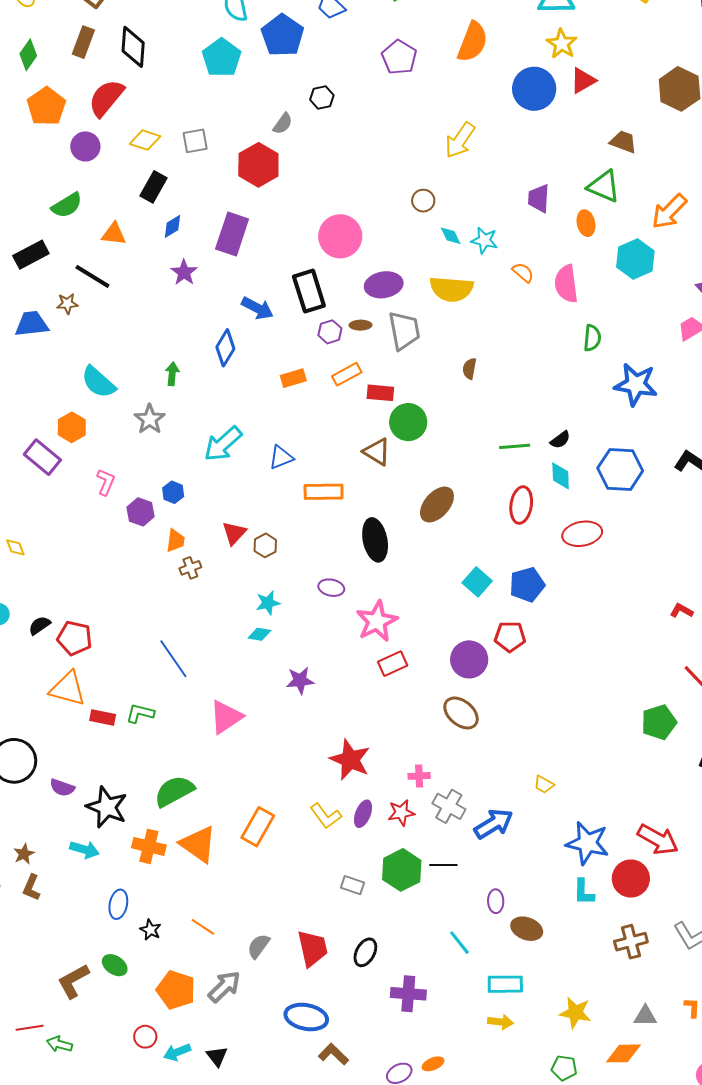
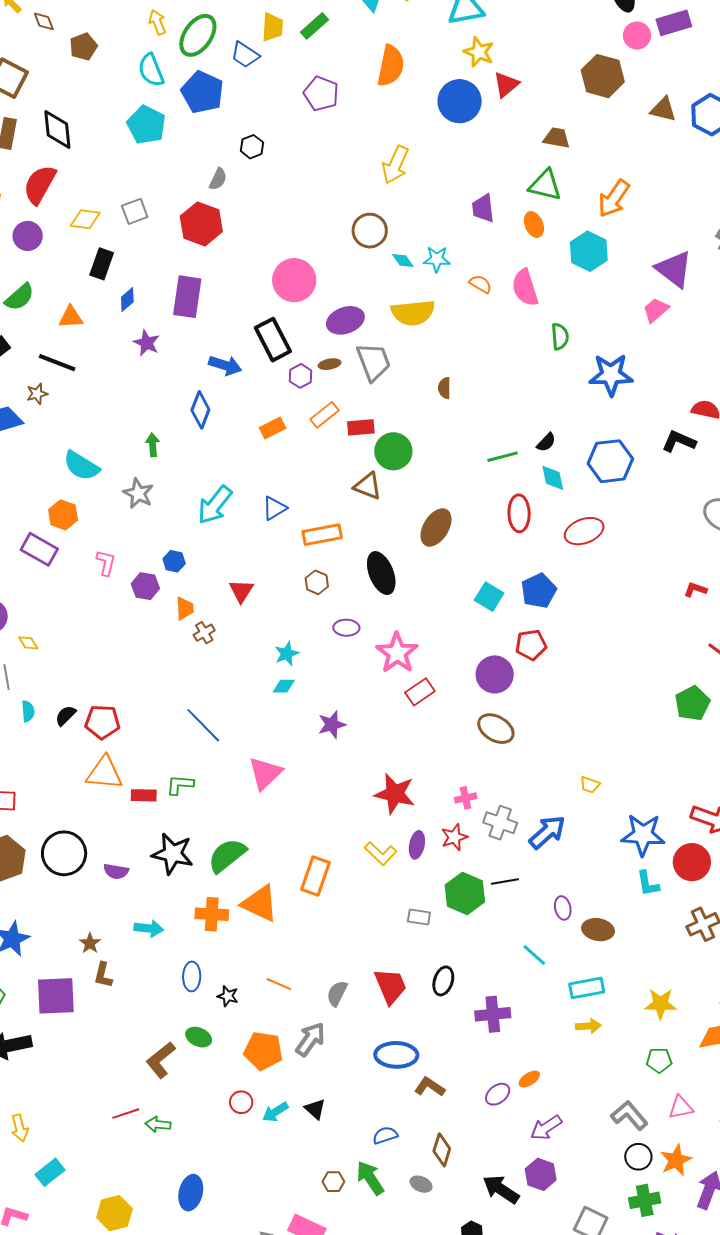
brown circle: (423, 201) -> (370, 231), size x1.5
brown hexagon: (265, 545) -> (317, 582), moved
black star: (107, 807) -> (173, 854), moved

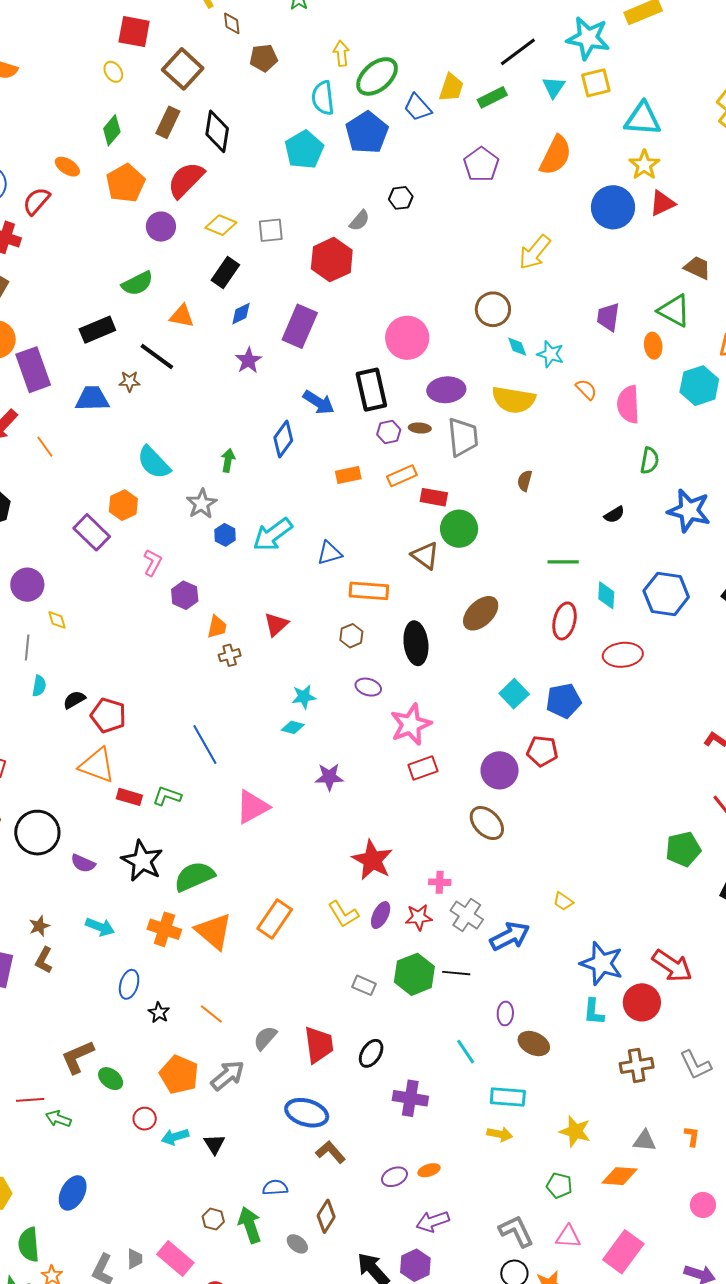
black semicircle: (546, 442) -> (614, 515), moved
blue hexagon: (174, 561) -> (225, 535), moved
green ellipse: (199, 1037) -> (111, 1079), moved

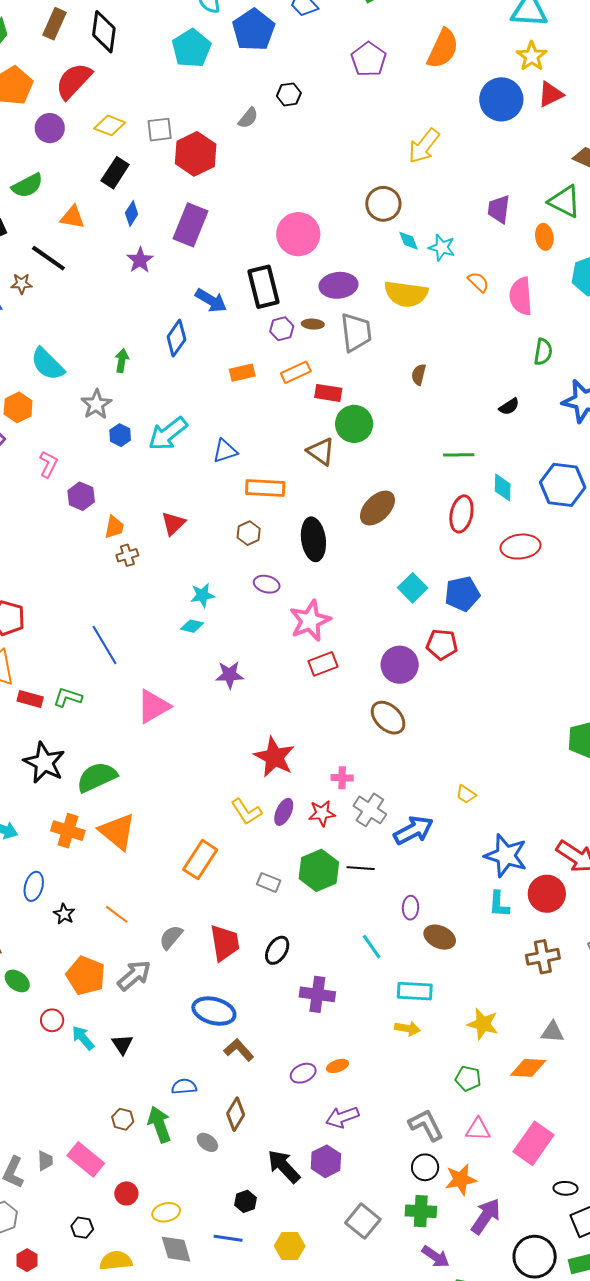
red hexagon: (332, 260) -> (196, 154), moved
blue diamond: (241, 314) -> (132, 213), turned -30
orange rectangle: (275, 919) -> (200, 860), moved
cyan arrow: (175, 1137) -> (83, 1038), turned 68

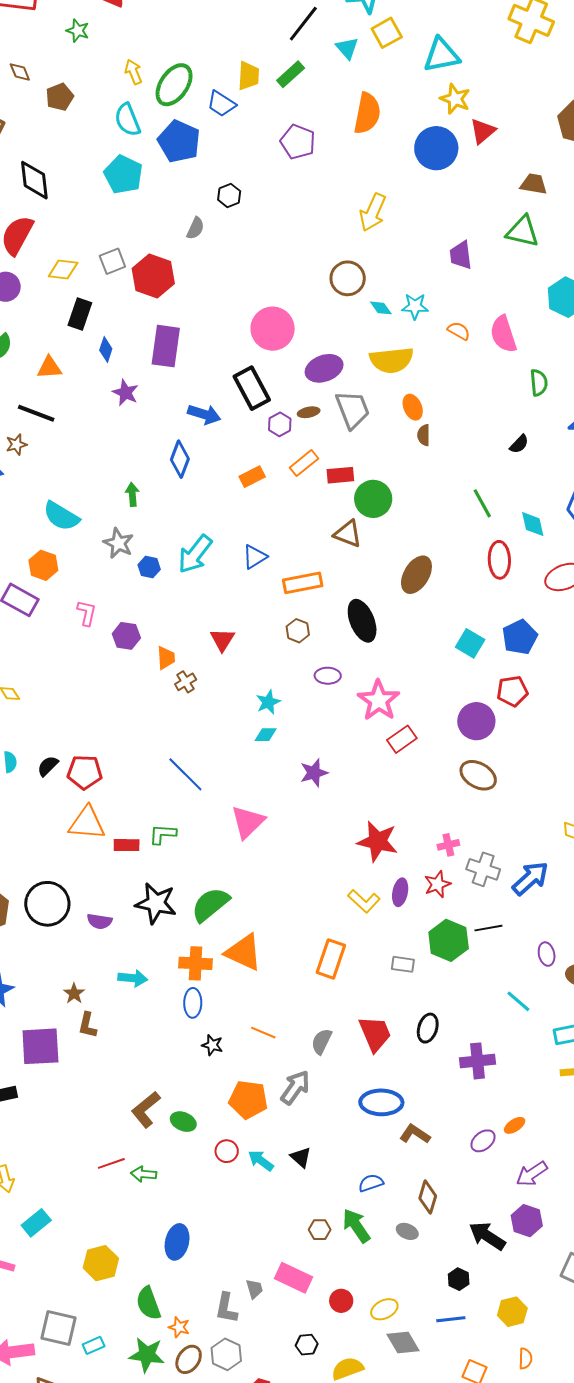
orange ellipse: (544, 237) -> (413, 407), moved
green line: (459, 455) -> (482, 503), turned 76
blue ellipse: (34, 886) -> (193, 1003), moved

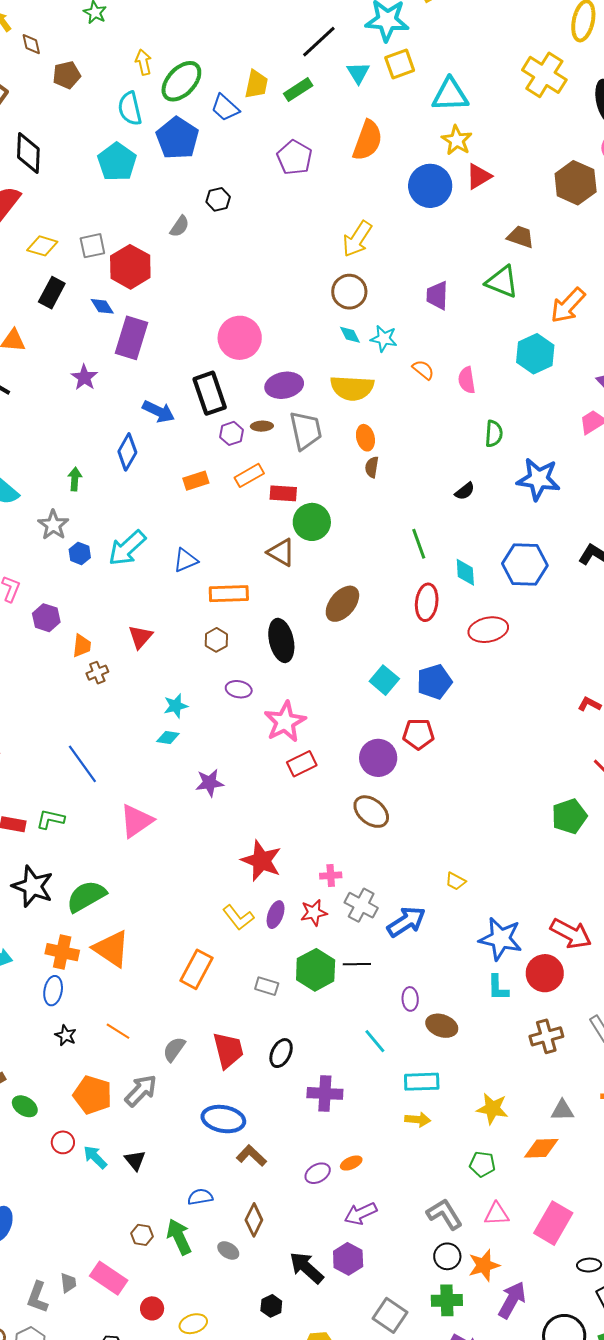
brown circle: (348, 278) -> (349, 292), moved
pink semicircle: (503, 334) -> (467, 380), size x0.7
blue diamond: (106, 349) -> (102, 306), moved, turned -60

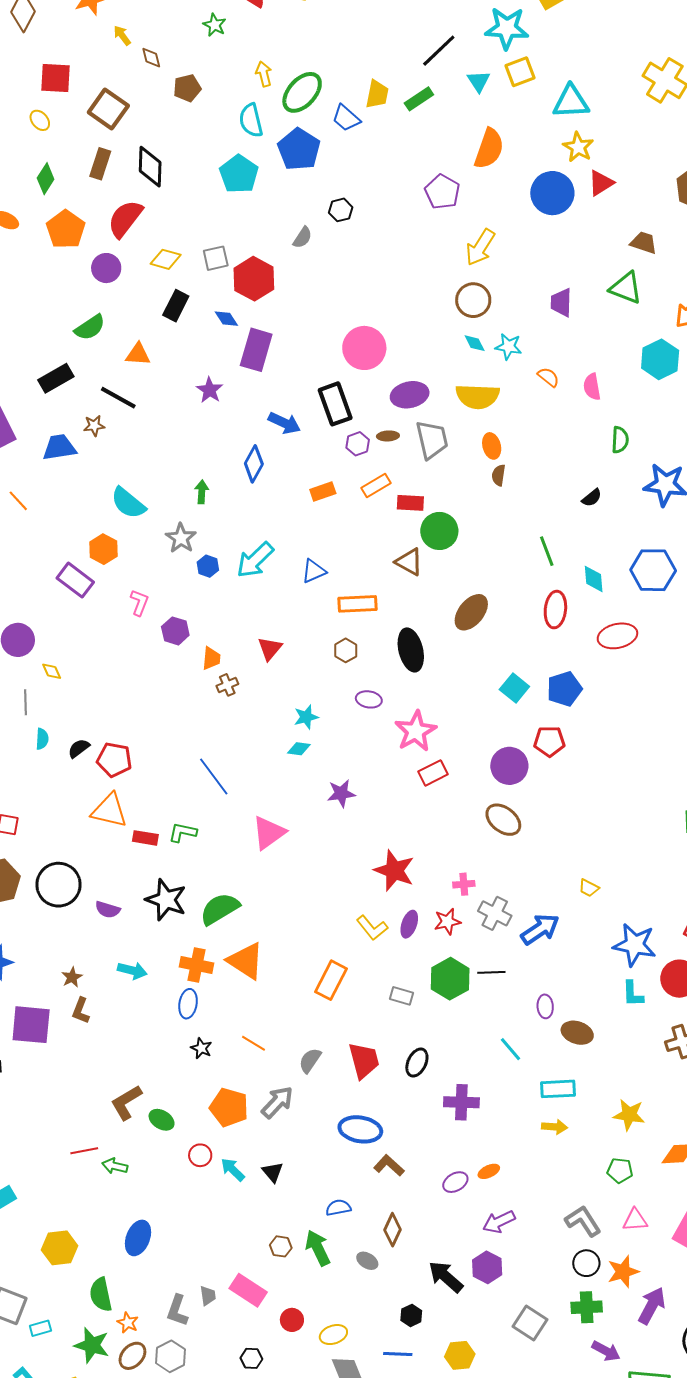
purple pentagon: (294, 157) -> (442, 192), moved

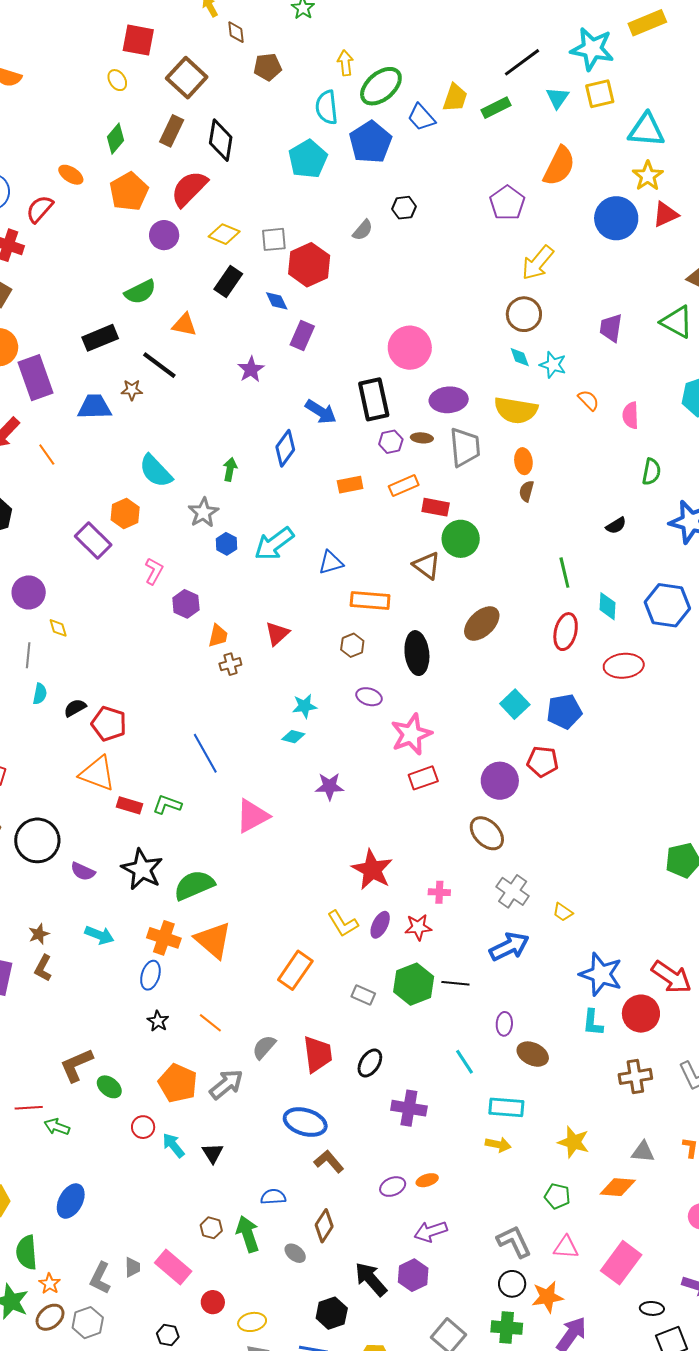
purple rectangle: (256, 350) -> (302, 336), size x0.7
gray cross: (495, 913) -> (513, 891), moved
black hexagon: (411, 1315) -> (332, 1313), size x1.4

